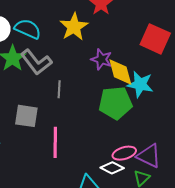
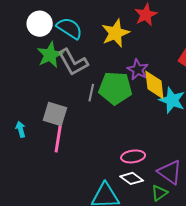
green pentagon: (115, 103) -> (115, 88), moved
pink line: (55, 142) -> (58, 137), moved
pink ellipse: (124, 153) -> (133, 156), moved

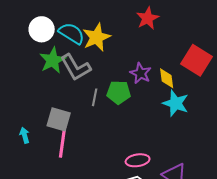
yellow star: (115, 33) -> (97, 37), moved
yellow diamond: (154, 85) -> (167, 78), moved, size x0.7
green pentagon: (115, 88) -> (119, 92), size x0.7

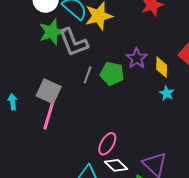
cyan star: (176, 103) -> (167, 93), size x0.6
pink ellipse: (138, 160) -> (107, 144), moved, turned -60

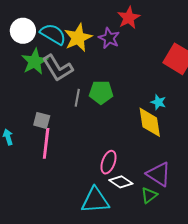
purple star: (137, 58) -> (109, 38), moved
yellow diamond: (162, 67) -> (150, 122), moved, size x1.5
gray square: (49, 91) -> (42, 120), size x0.7

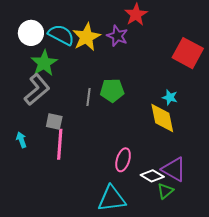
gray L-shape: (58, 68) -> (37, 90), moved, turned -96
white diamond: (121, 182) -> (152, 176), moved

